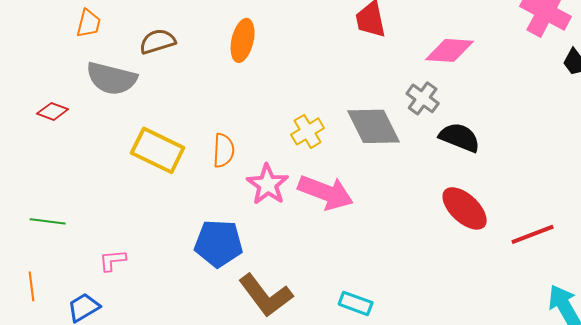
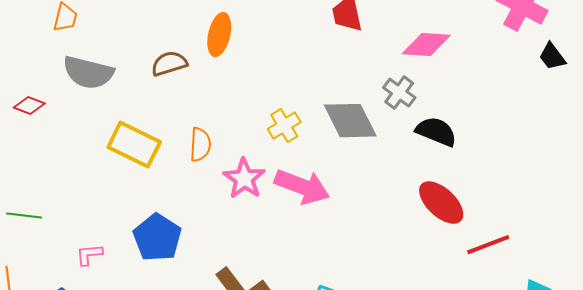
brown semicircle: (158, 41) -> (169, 64), moved
red line: (533, 234) -> (488, 245), moved
blue pentagon: (219, 243) -> (157, 238), moved, turned 30

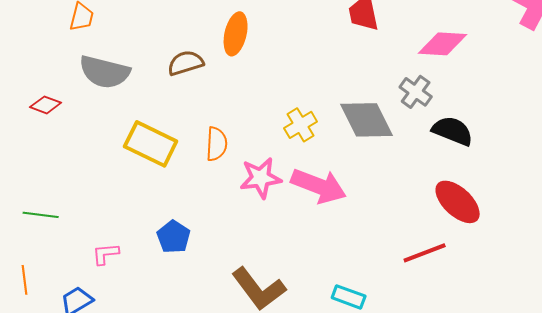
pink star: (244, 179) -> (261, 178), turned 30
blue pentagon: (157, 238) -> (174, 237), size x0.7
red line: (488, 245) -> (425, 253), moved

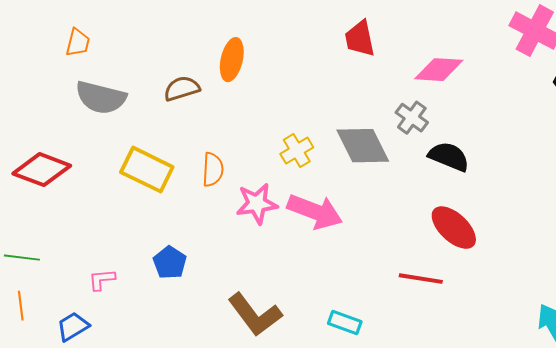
red diamond: (46, 105) -> (42, 170), moved, size x1.8
green line: (41, 215) -> (22, 258), moved
red line: (425, 253) -> (421, 279), turned 30

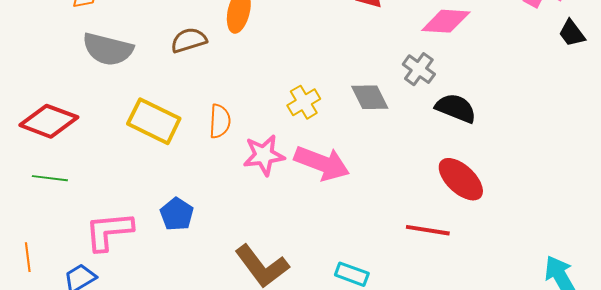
gray diamond: (363, 146) -> (370, 97), size x0.7
green line: (22, 258) -> (50, 178), moved
pink L-shape: (102, 280) -> (109, 231), size x1.8

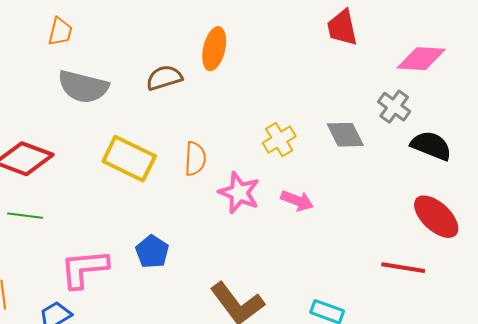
pink star: (264, 155) -> (239, 193), turned 30
pink arrow: (322, 163) -> (297, 201), size x0.6

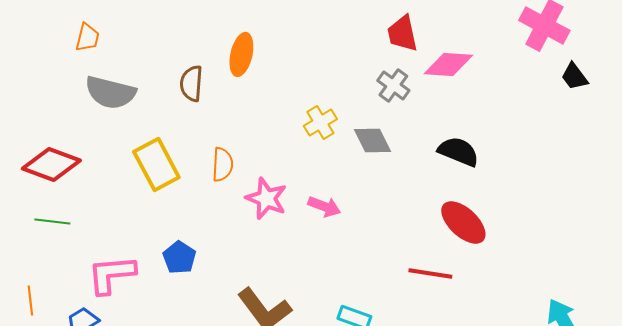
red trapezoid: (342, 28) -> (402, 33), moved
brown semicircle: (164, 78) -> (191, 83), turned -69
gray cross: (394, 107) -> (393, 85), moved
yellow cross: (279, 140) -> (320, 122), moved
yellow rectangle: (129, 159) -> (156, 164), turned 36

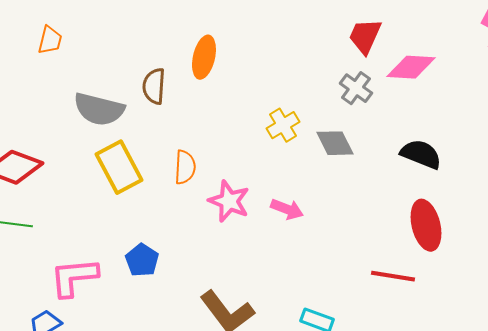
red trapezoid: (402, 33) -> (365, 36), turned 36
gray semicircle: (110, 92) -> (99, 109), moved
red ellipse: (463, 222) -> (426, 225), turned 33

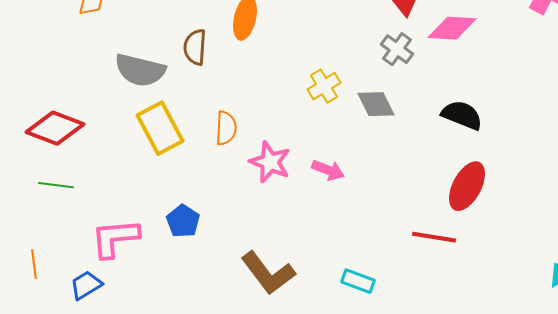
red ellipse: (426, 225) -> (467, 186), turned 42

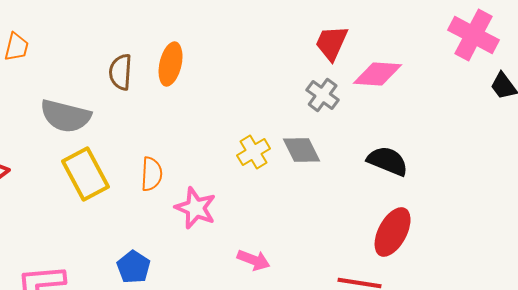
brown semicircle: (195, 47) -> (121, 72), moved
yellow cross: (324, 86) -> (254, 152), moved
pink arrow: (328, 170) -> (254, 260), moved
blue pentagon: (183, 221) -> (134, 267), moved

